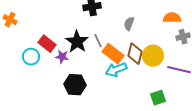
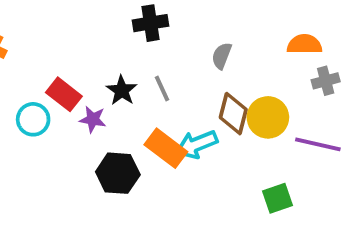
black star: (77, 42) -> (122, 90), size x0.7
orange rectangle: (113, 54) -> (166, 148), moved

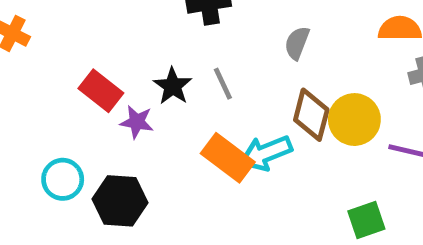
cyan circle: (33, 119) -> (63, 179), moved
black hexagon: (118, 173) -> (120, 201), moved

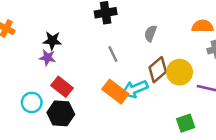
black star: (173, 86) -> (52, 41), moved, turned -30
red rectangle: (101, 91) -> (62, 87), moved
brown diamond: (311, 115) -> (158, 70), turned 35
purple star: (137, 122) -> (47, 58), moved

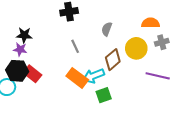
yellow circle: (180, 72) -> (136, 48), moved
black hexagon: (61, 113) -> (17, 71), moved
green square: (186, 123) -> (104, 95), moved

